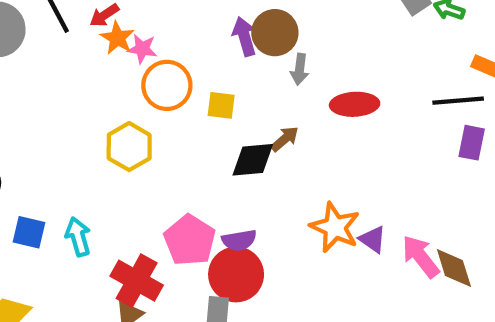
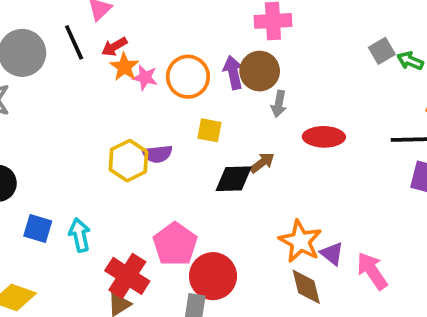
orange circle: (167, 85) -> (188, 77), moved
purple semicircle: (239, 240) -> (157, 154), moved
brown diamond: (454, 268) -> (306, 287), moved

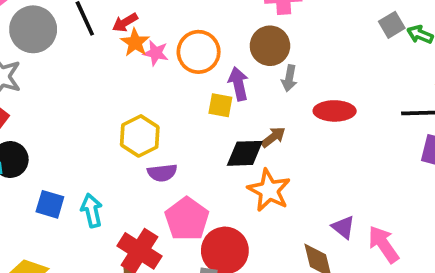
purple arrow: (233, 73) -> (238, 84), moved
purple semicircle: (157, 154) -> (162, 173), moved
orange star: (300, 241) -> (269, 190), moved

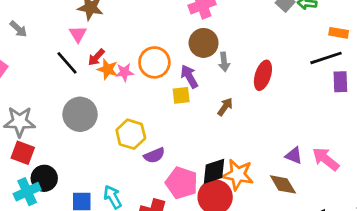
gray circle: (33, 29) -> (80, 114), moved
red ellipse: (335, 111) -> (263, 75), turned -56
black diamond: (245, 153) -> (214, 171), moved
orange star: (269, 190) -> (238, 175), moved

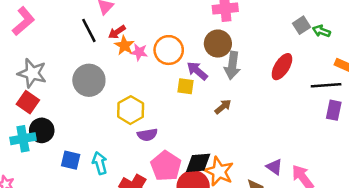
gray arrow: (224, 62) -> (232, 65), size x1.5
red ellipse: (263, 75) -> (282, 67), moved
purple arrow: (189, 76) -> (197, 71), turned -35

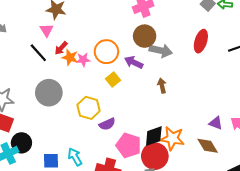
gray arrow: (232, 65) -> (161, 51), turned -70
yellow square: (185, 86) -> (113, 79), moved, turned -32
brown arrow: (223, 107) -> (162, 86), turned -48

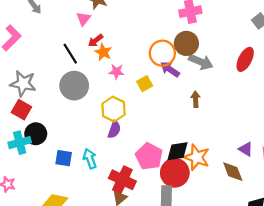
orange circle: (106, 52) -> (162, 53), moved
black line: (38, 53) -> (70, 54), moved
pink star: (83, 60) -> (117, 72), moved
purple semicircle: (107, 124) -> (114, 130), moved, turned -56

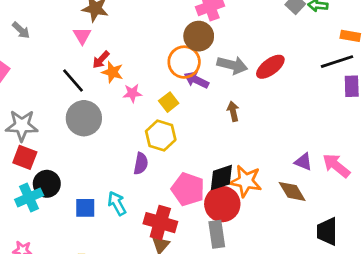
brown circle: (186, 43) -> (199, 36), moved
red ellipse: (245, 59) -> (270, 67), moved, turned 35
yellow hexagon: (114, 109) -> (161, 135), moved

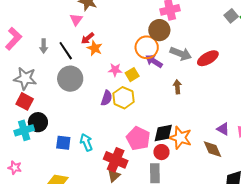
gray arrow: (21, 30) -> (44, 46), moved, turned 40
pink star: (132, 93) -> (115, 70), moved
purple semicircle: (141, 164) -> (107, 98), moved
red circle: (222, 204) -> (161, 152), size x0.6

